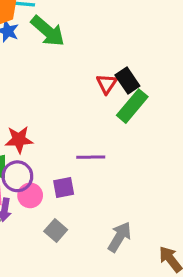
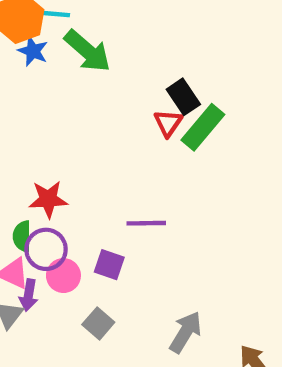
black rectangle: (127, 81) -> (183, 97), moved
green rectangle: (132, 106) -> (203, 127), moved
purple square: (64, 187) -> (109, 265), turned 30

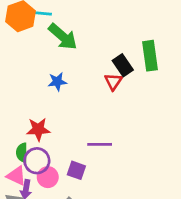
blue star: (33, 51) -> (57, 82), moved, turned -30
green rectangle: (203, 127) -> (150, 56), moved, turned -48

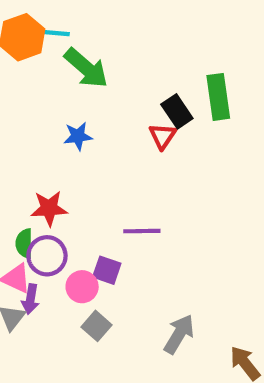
pink circle: (48, 177) -> (82, 287), moved

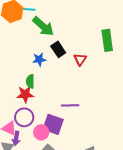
black rectangle: (177, 111) -> (58, 49), moved
green semicircle: (24, 243) -> (30, 81), moved
purple square: (107, 270) -> (53, 124), size x1.5

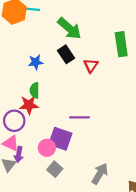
green arrow: (43, 26) -> (69, 28), moved
blue star: (39, 59) -> (36, 62), moved
purple circle: (24, 117) -> (14, 121), moved

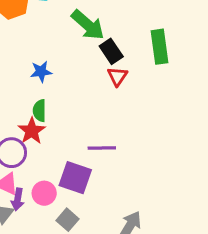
black rectangle: (66, 54) -> (111, 51), moved
red star: (29, 105) -> (32, 131), turned -30
pink circle: (47, 148) -> (44, 193), moved

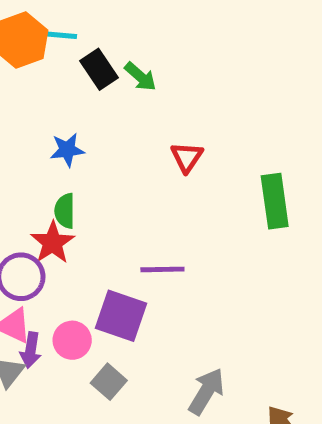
green arrow: (88, 25) -> (140, 77), size x0.6
green rectangle: (159, 47) -> (275, 201), moved
black rectangle: (111, 51) -> (99, 69), moved

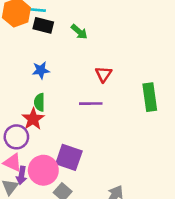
black rectangle: (99, 69) -> (43, 25), moved, turned -42
purple line: (162, 269) -> (91, 104), moved
pink circle: (72, 340) -> (43, 170), size x1.5

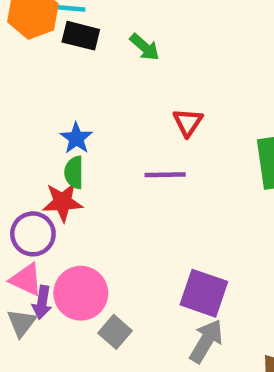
blue star: (41, 70) -> (76, 138), moved, turned -30
red star: (33, 119) -> (63, 202), turned 30
purple square: (69, 157) -> (204, 293), moved

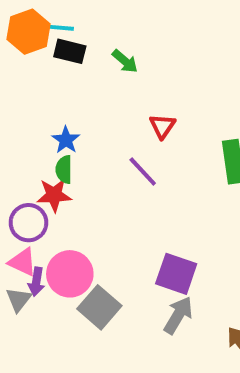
purple line: (165, 175) -> (143, 171), turned 48
gray square: (115, 332) -> (99, 307), size x1.5

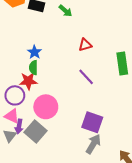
red triangle: (162, 126) -> (85, 45), turned 40
purple line: (143, 171) -> (86, 77), moved
pink circle: (70, 274) -> (46, 107), moved
gray square: (99, 307) -> (36, 132), moved

